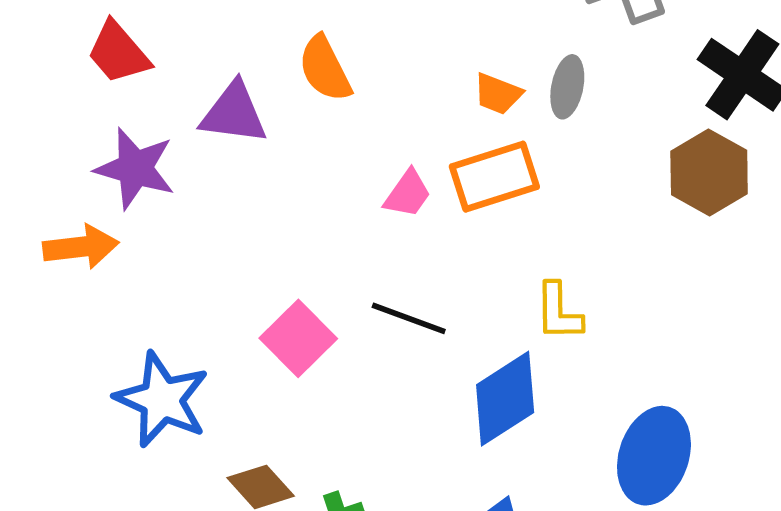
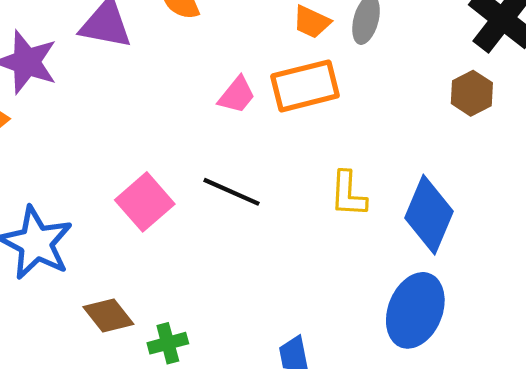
brown hexagon: (709, 172) -> (472, 93), size x0.7
blue diamond: (505, 399) -> (429, 215), moved, turned -38

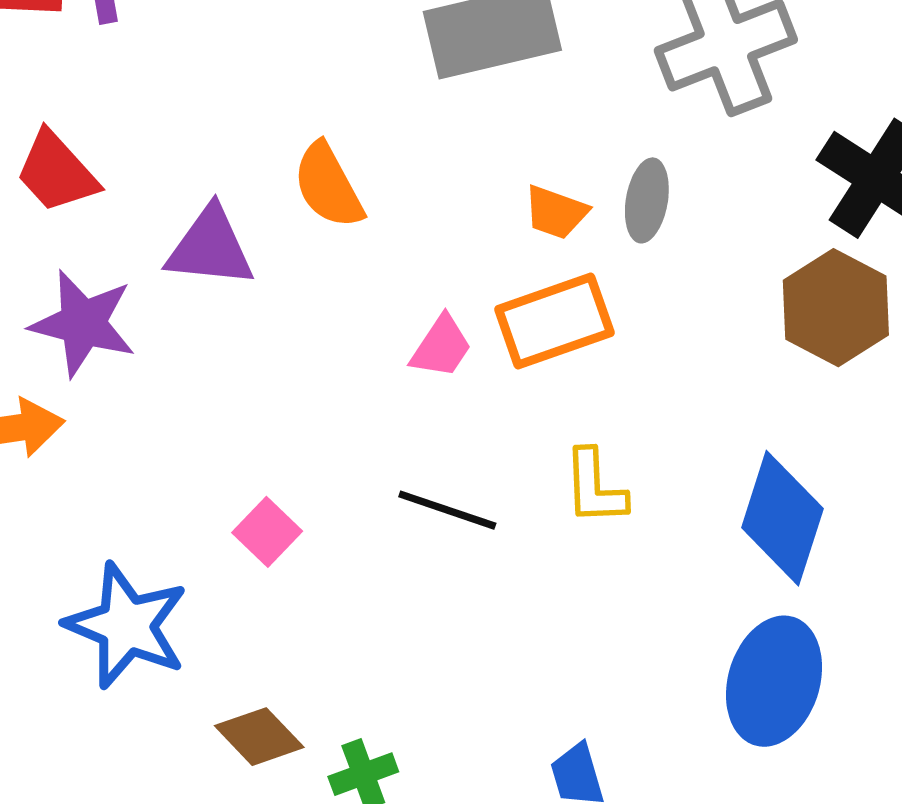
brown hexagon: (472, 93) -> (836, 308), size x1.5
yellow L-shape: (348, 194) -> (595, 487), moved
pink square: (145, 202) -> (267, 532), moved, size x0.7

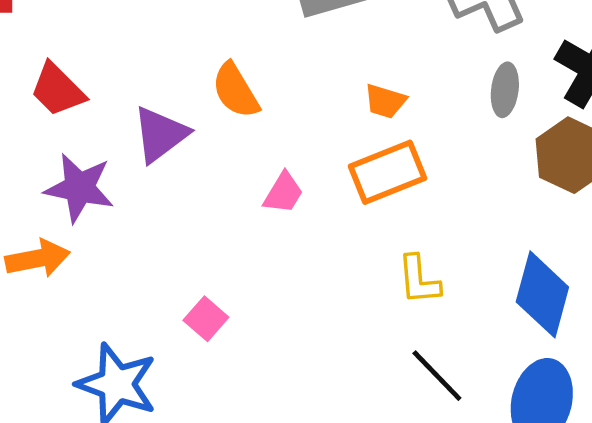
gray ellipse: (647, 200) -> (505, 90), moved
purple triangle: (210, 247) -> (160, 134), turned -40
pink trapezoid: (441, 347) -> (283, 193), moved
black line: (447, 510) -> (437, 376), moved, turned 30

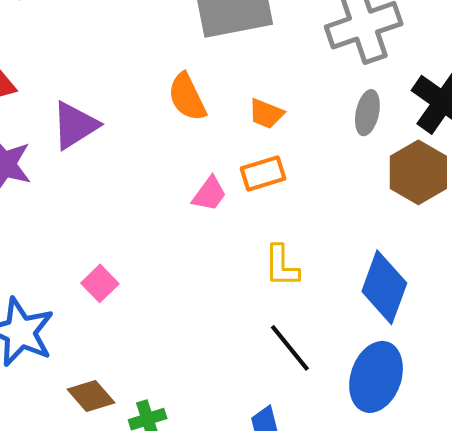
orange semicircle: (236, 90) -> (187, 97), moved
orange rectangle: (387, 172) -> (263, 174), size x0.7
pink trapezoid: (283, 193) -> (209, 194), moved

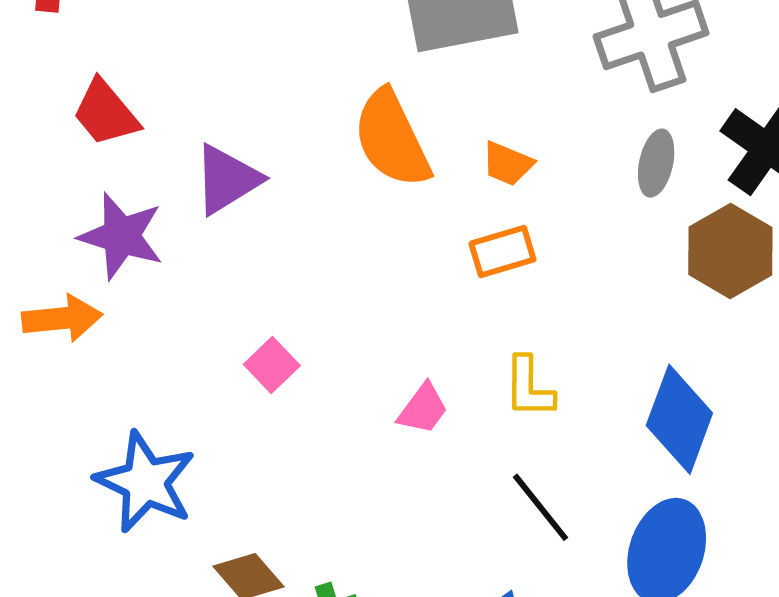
orange semicircle: (187, 97) -> (392, 139), size x1.4
pink trapezoid: (209, 194) -> (423, 409), moved
pink square: (100, 283) -> (272, 365), moved

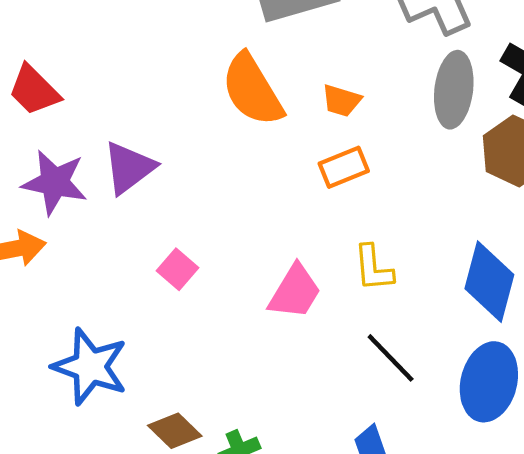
gray ellipse: (656, 163) -> (454, 90), size x1.5
purple triangle: (227, 179) -> (129, 168), moved
pink trapezoid: (423, 409) -> (295, 292), size x1.4

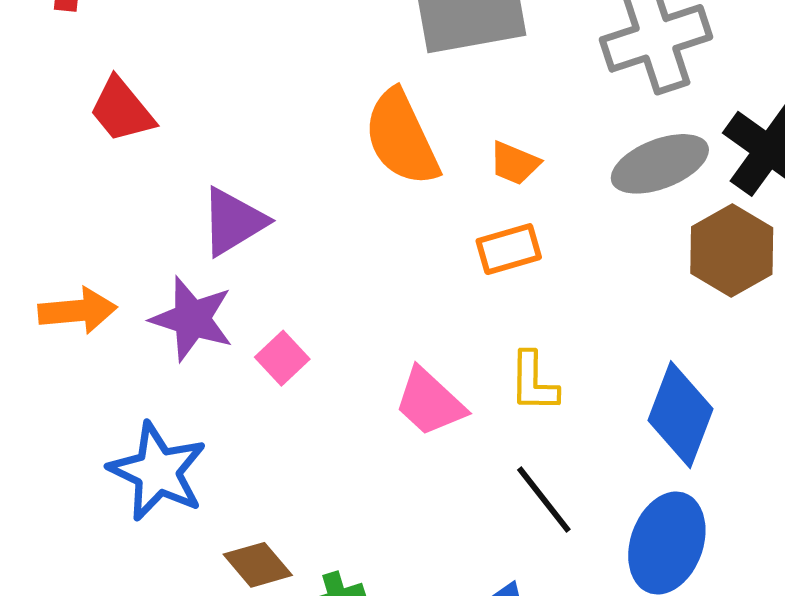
gray ellipse: (454, 90) -> (660, 164), turned 56
purple star: (55, 182) -> (192, 319), moved
pink trapezoid: (295, 292) -> (430, 402), turned 96

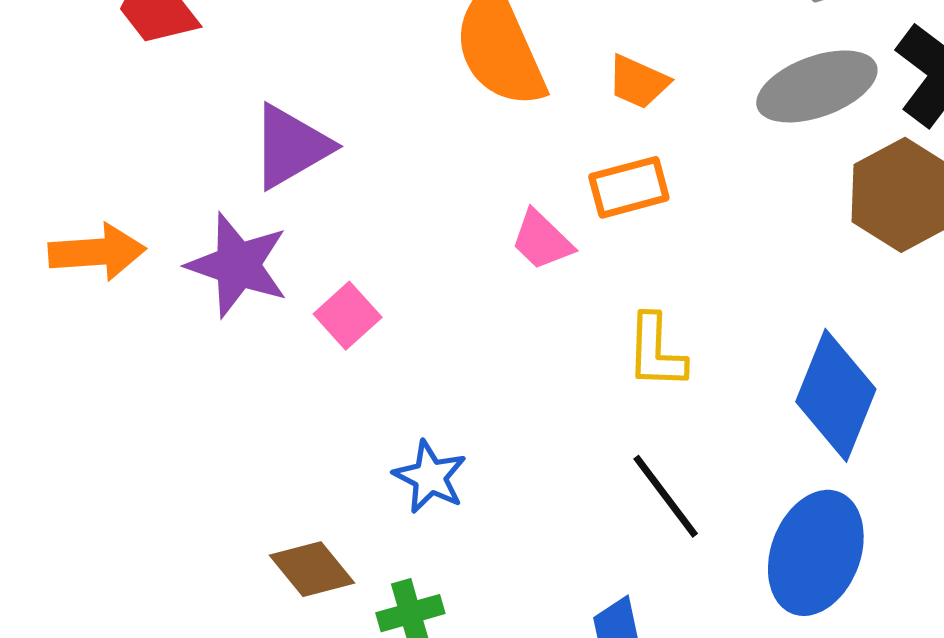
pink trapezoid: (430, 402) -> (542, 240), moved, size x0.7
blue star: (158, 471) -> (430, 477), moved, size x0.6

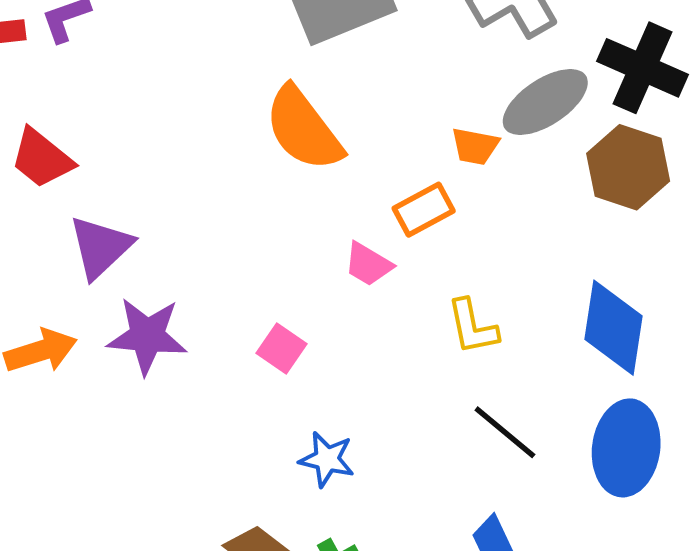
orange trapezoid: (638, 82) -> (475, 146), moved
purple triangle: (291, 146) -> (100, 247), moved
pink square: (348, 316) -> (281, 349), moved

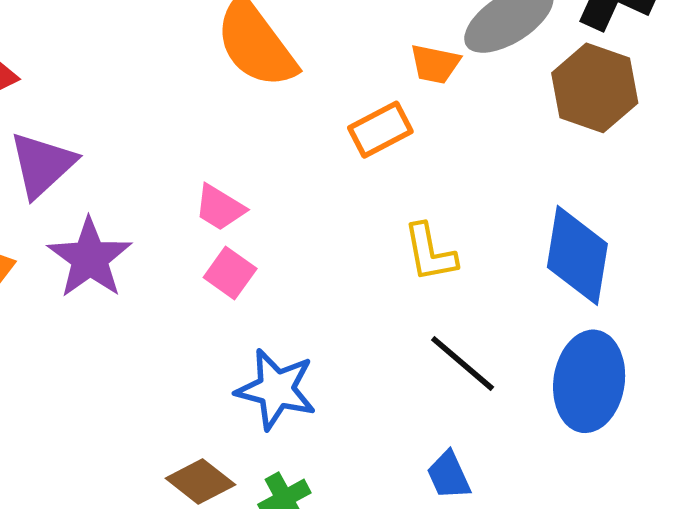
pink trapezoid: (368, 264) -> (220, 208), moved
purple star: (147, 336) -> (90, 258), turned 30
blue star: (327, 459) -> (276, 389), size x1.4

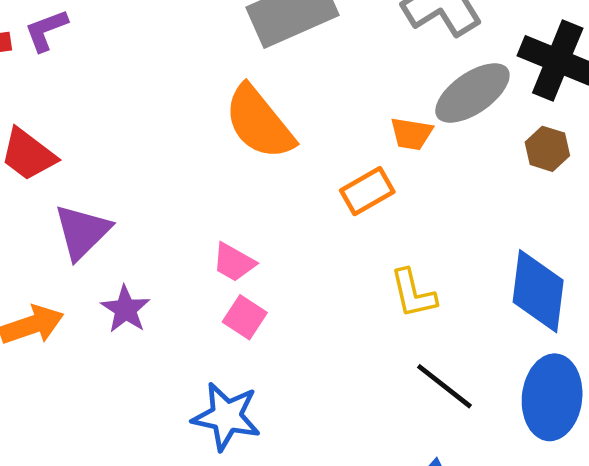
brown hexagon: (595, 88) -> (547, 149), size x0.6
purple star: (90, 258) -> (126, 309), size x0.7
blue star: (276, 389) -> (226, 416), moved

